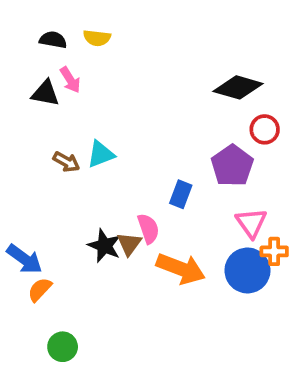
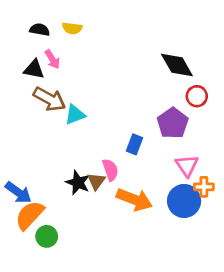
black diamond: (238, 87) -> (177, 65), turned 44
brown arrow: (66, 162) -> (50, 99), moved, size x1.6
orange semicircle: (40, 290) -> (30, 215), size x1.6
green circle: (63, 347) -> (47, 236), moved

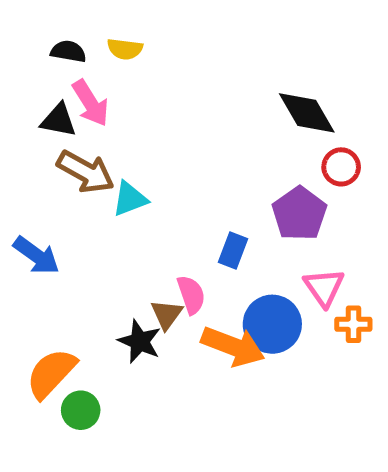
pink arrow: (52, 59) -> (90, 103), size x1.4
black star: (78, 183) -> (140, 341), moved
blue arrow: (18, 192) -> (36, 255), moved
blue circle: (184, 201) -> (272, 324), moved

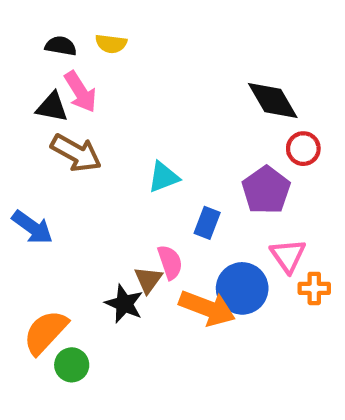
cyan triangle: (130, 199) -> (163, 177), moved

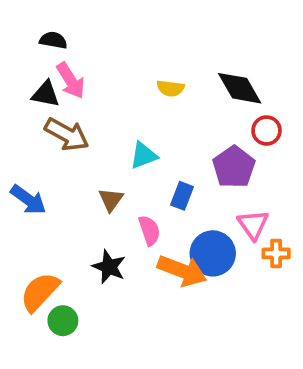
yellow semicircle: (111, 44) -> (170, 88), moved
brown triangle: (148, 280) -> (111, 200), moved

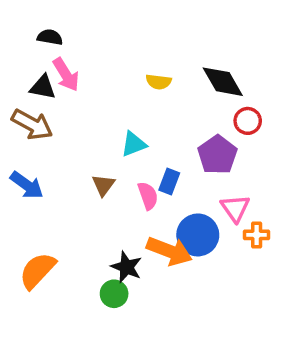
brown arrow: (67, 134) -> (32, 124), moved
pink semicircle: (149, 230) -> (148, 196), moved
black star: (109, 267) -> (127, 267), moved
green circle: (63, 321) -> (114, 294), moved

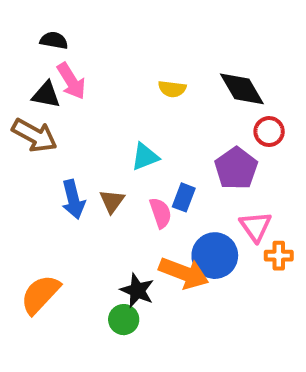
blue arrow: (27, 185) -> (73, 199), moved, turned 40

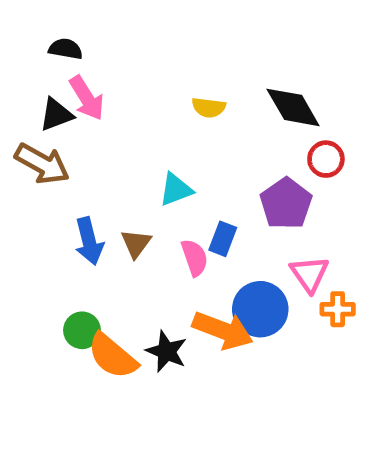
black triangle: (46, 95) -> (56, 115), turned -32
orange semicircle: (40, 294) -> (112, 356), moved, turned -93
green circle: (124, 320) -> (82, 330), moved

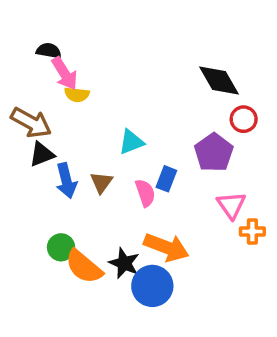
black semicircle: (66, 49) -> (49, 51), moved
yellow semicircle: (209, 107) -> (77, 95), moved
black triangle: (56, 115) -> (42, 154), moved
blue circle: (260, 309) -> (152, 286), moved

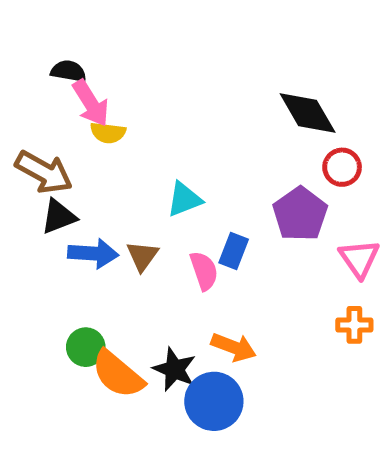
blue arrow: (66, 181) -> (93, 253), turned -72
pink triangle: (231, 205) -> (359, 258), moved
orange arrow: (166, 247) -> (234, 347), size x0.7

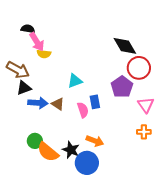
red circle: (342, 167) -> (139, 68), size x1.5
blue rectangle: (234, 251) -> (95, 102), turned -32
brown triangle: (142, 256) -> (58, 104), turned -32

